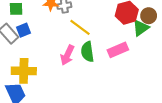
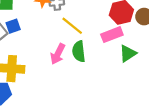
green triangle: (141, 28) -> (128, 53), moved
pink rectangle: (118, 50) -> (112, 35), moved

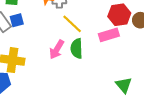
green triangle: (128, 53) -> (124, 85), moved, turned -42

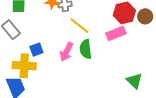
blue square: (17, 20) -> (36, 50), moved

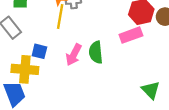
yellow line: (79, 26) -> (60, 17), moved, turned 60
blue square: (36, 50) -> (39, 51), turned 32

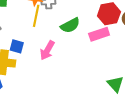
green semicircle: (96, 52) -> (70, 25), moved, turned -114

